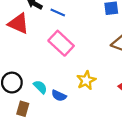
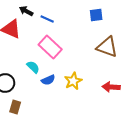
cyan semicircle: (40, 87) -> (33, 67), moved
blue semicircle: (59, 96) -> (48, 80), moved, turned -48

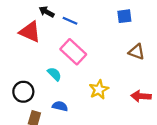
brown triangle: (107, 47) -> (137, 52), size x0.7
blue semicircle: (48, 80) -> (60, 106), moved, turned -144

